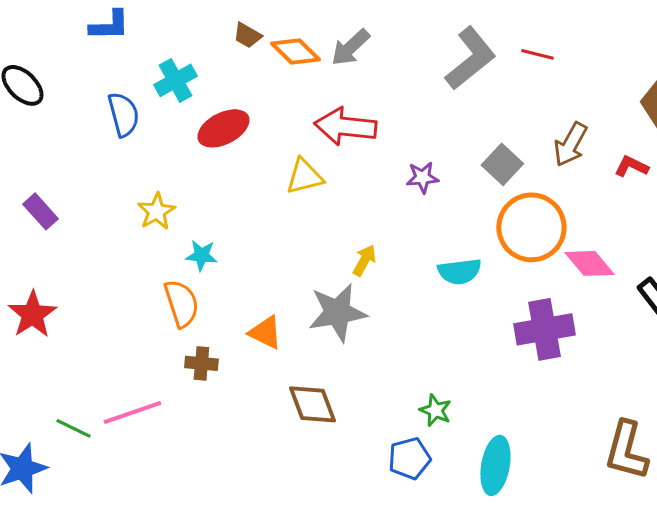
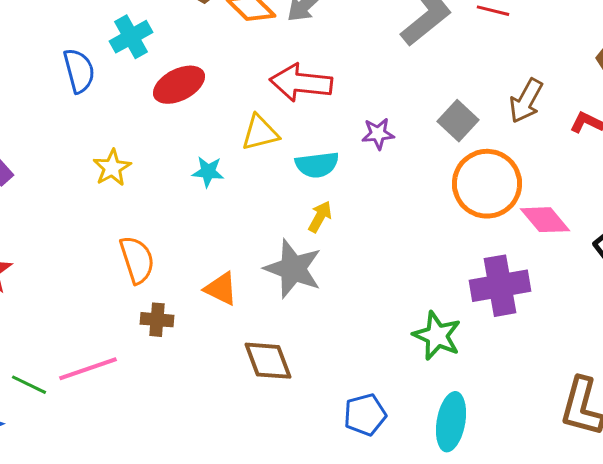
cyan star: (201, 255) -> (208, 172), moved
cyan semicircle: (459, 271) -> (317, 165), moved
gray star: (337, 312) -> (293, 269), turned 30
green star: (435, 410) -> (437, 336), moved, size x1.5

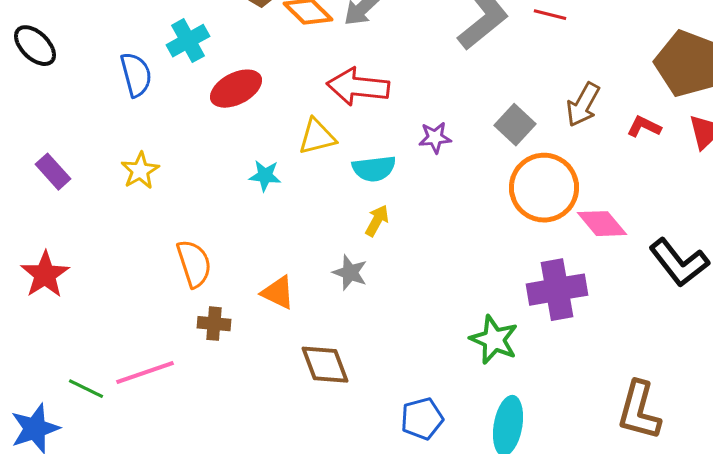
yellow star: (112, 168) -> (140, 171), moved
gray star: (293, 269) -> (350, 273), size x0.6

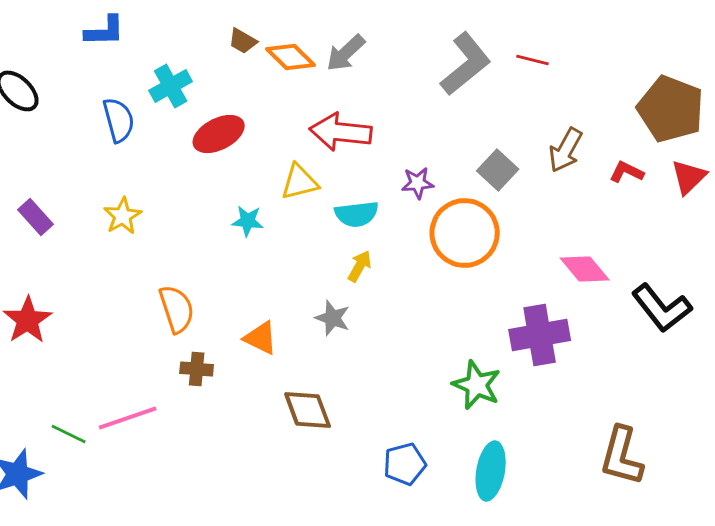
orange circle: (544, 188) -> (465, 233), moved

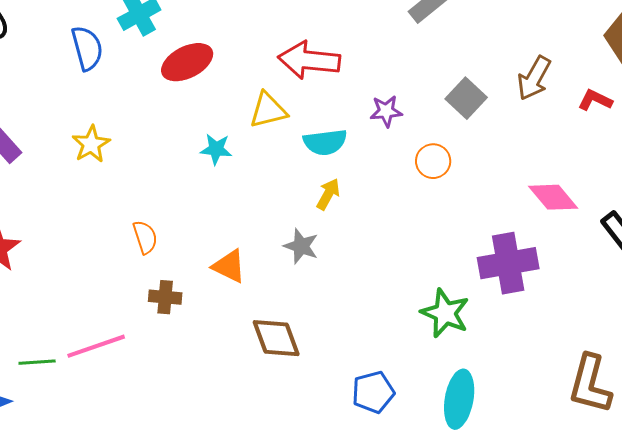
orange circle: (465, 233) -> (433, 161), size x0.5
orange semicircle: (177, 309) -> (145, 237), size x0.7
green line: (69, 434) -> (37, 362), turned -30

